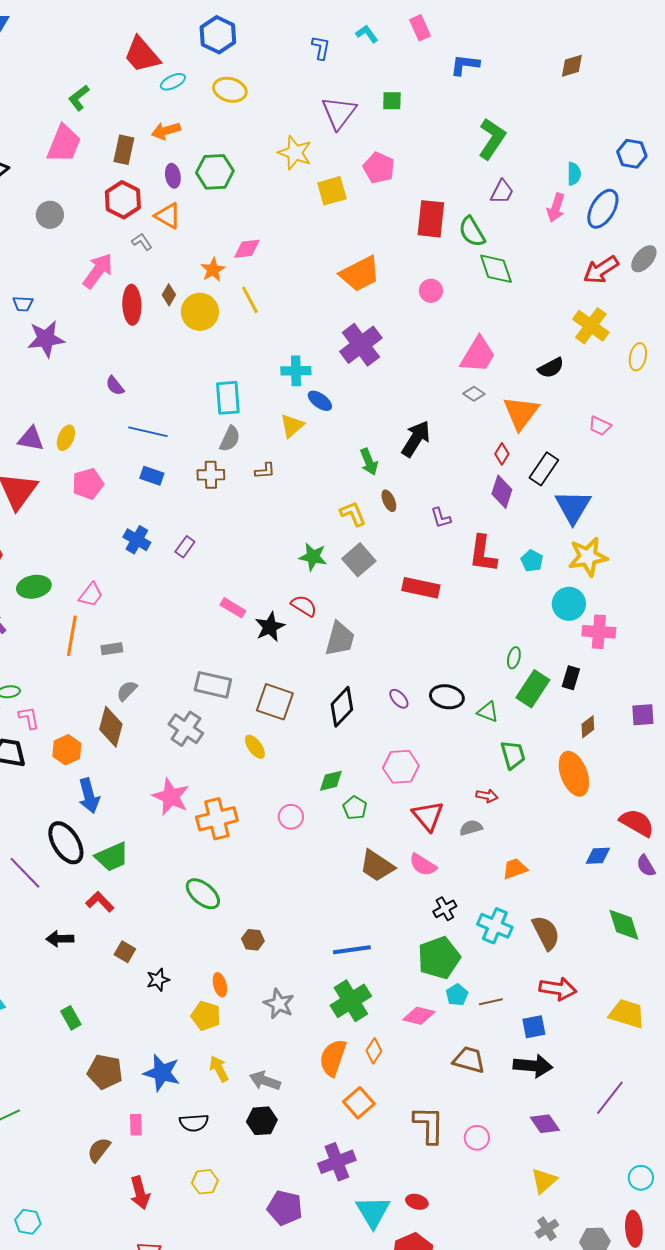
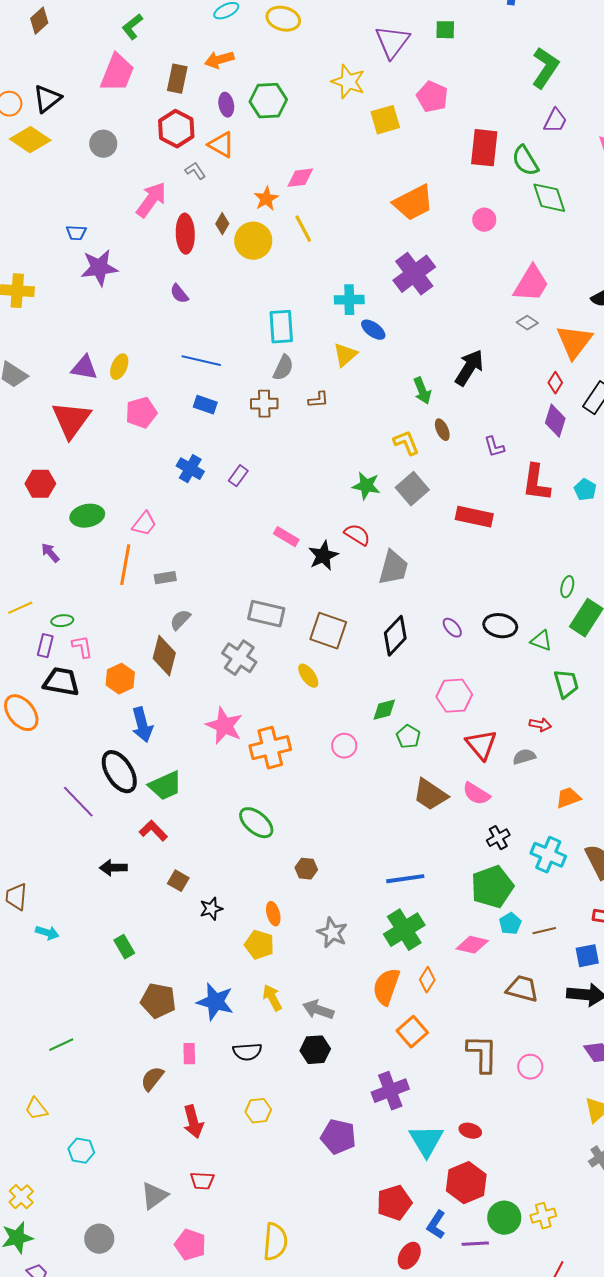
purple semicircle: (115, 386) -> (179, 294), moved

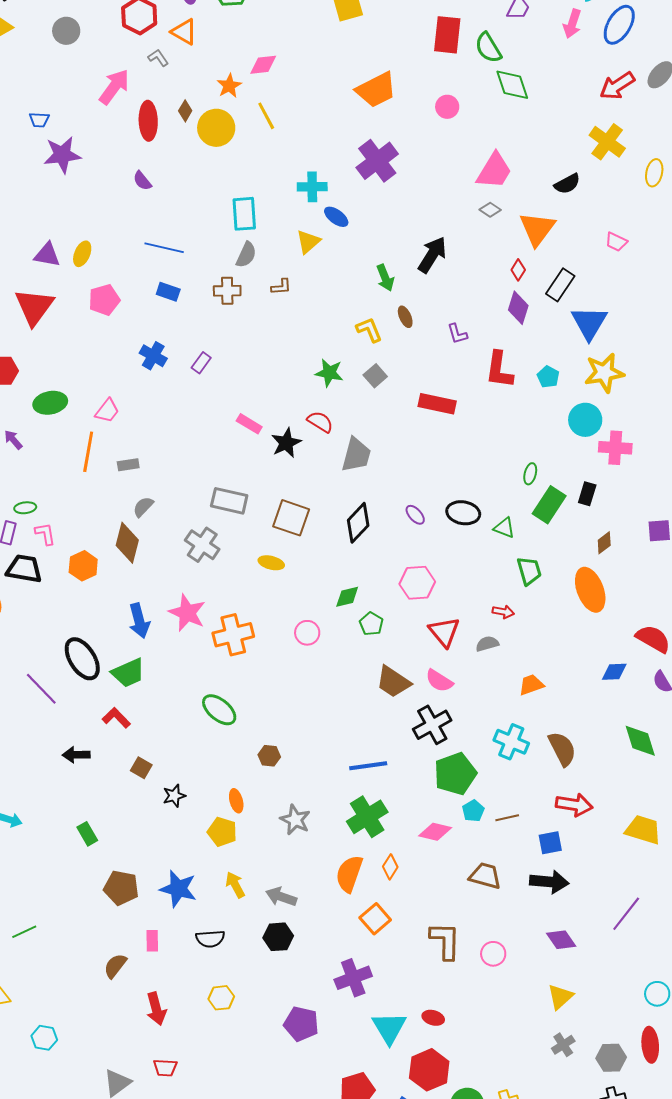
gray square: (412, 489) -> (375, 376), size x0.7
yellow ellipse: (308, 676) -> (271, 563), turned -40
blue arrow: (142, 725) -> (139, 621), moved
black cross: (498, 838) -> (432, 725), moved, size x1.6

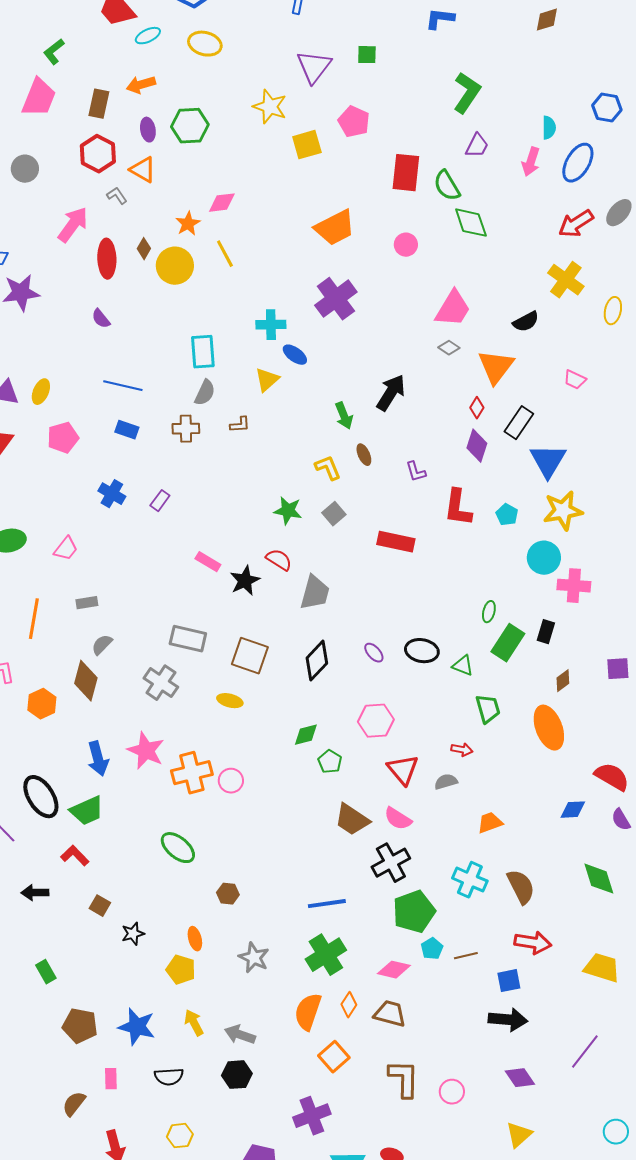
orange line: (88, 452) -> (34, 619), moved
pink circle: (307, 633) -> (231, 781), moved
brown trapezoid: (485, 876) -> (390, 1014), moved

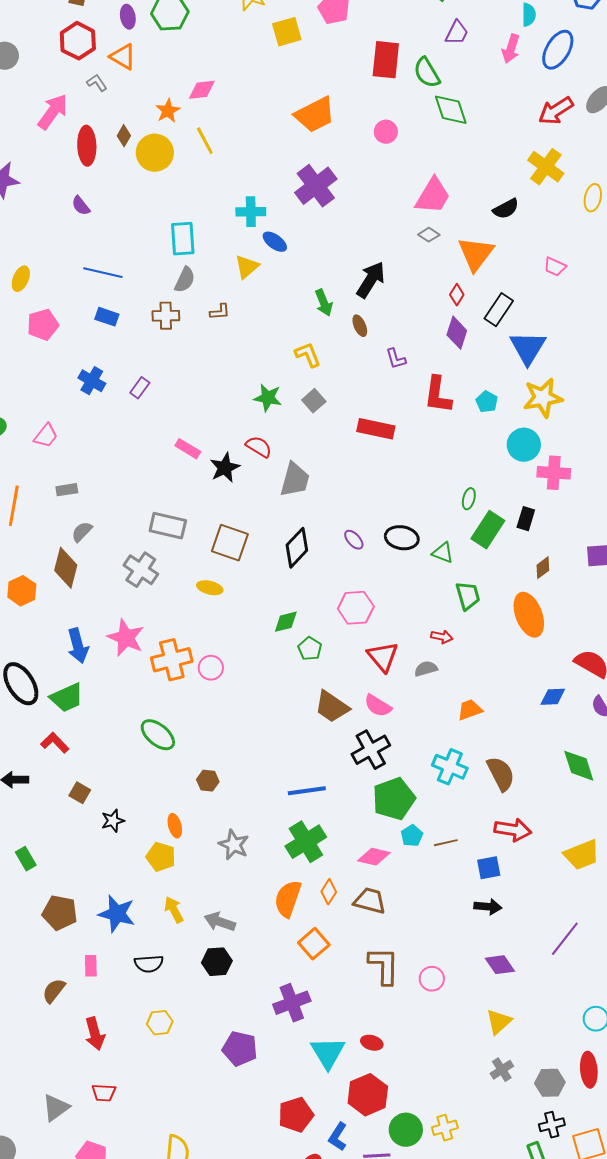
brown ellipse: (364, 455) -> (360, 326), moved
yellow trapezoid: (602, 968) -> (582, 855), turned 141
black arrow: (508, 1020) -> (488, 907), size x0.7

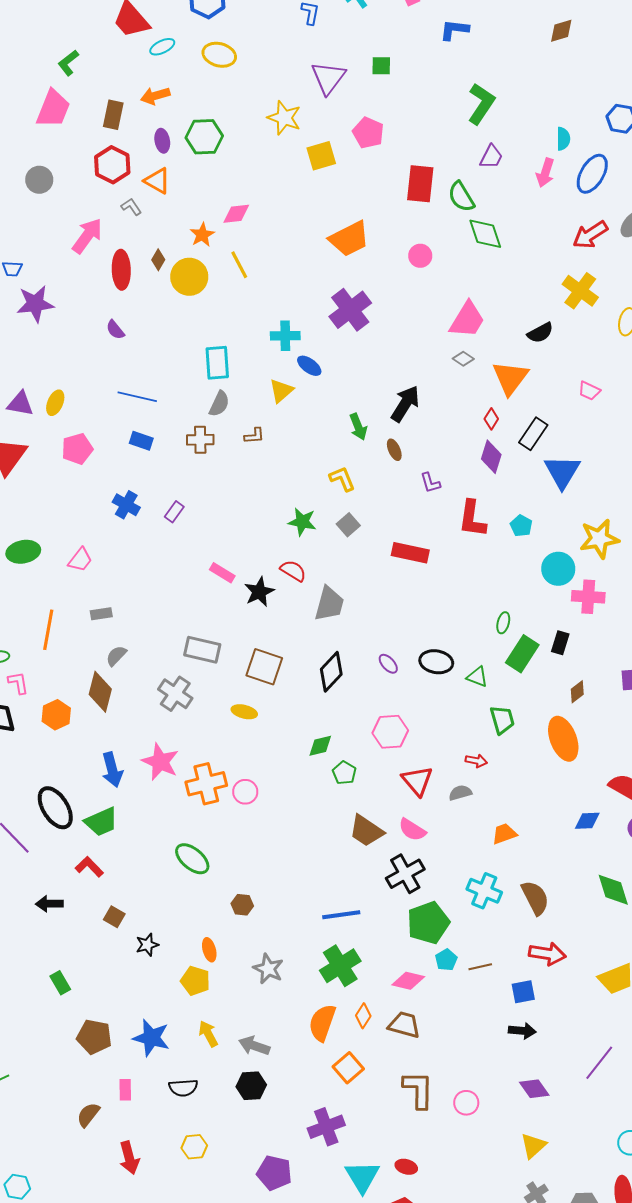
yellow star: (543, 398) -> (599, 539), moved

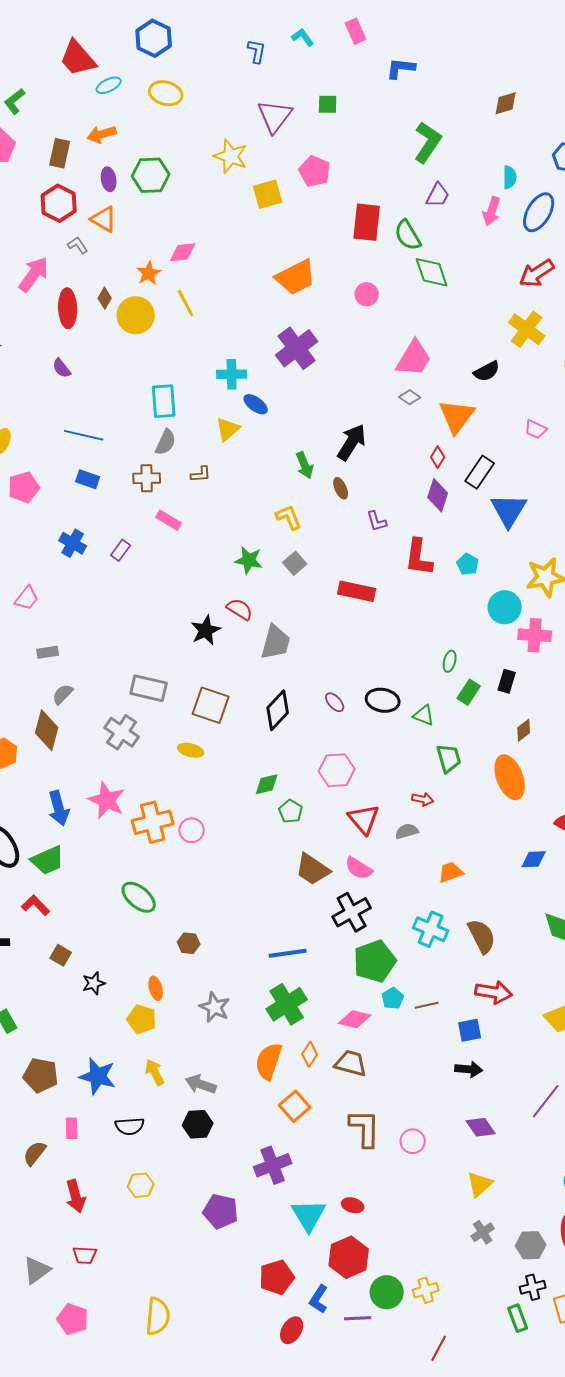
brown diamond: (561, 31) -> (506, 103), moved
pink rectangle: (222, 573) -> (169, 520), moved
green rectangle: (522, 654) -> (469, 692), size x0.7

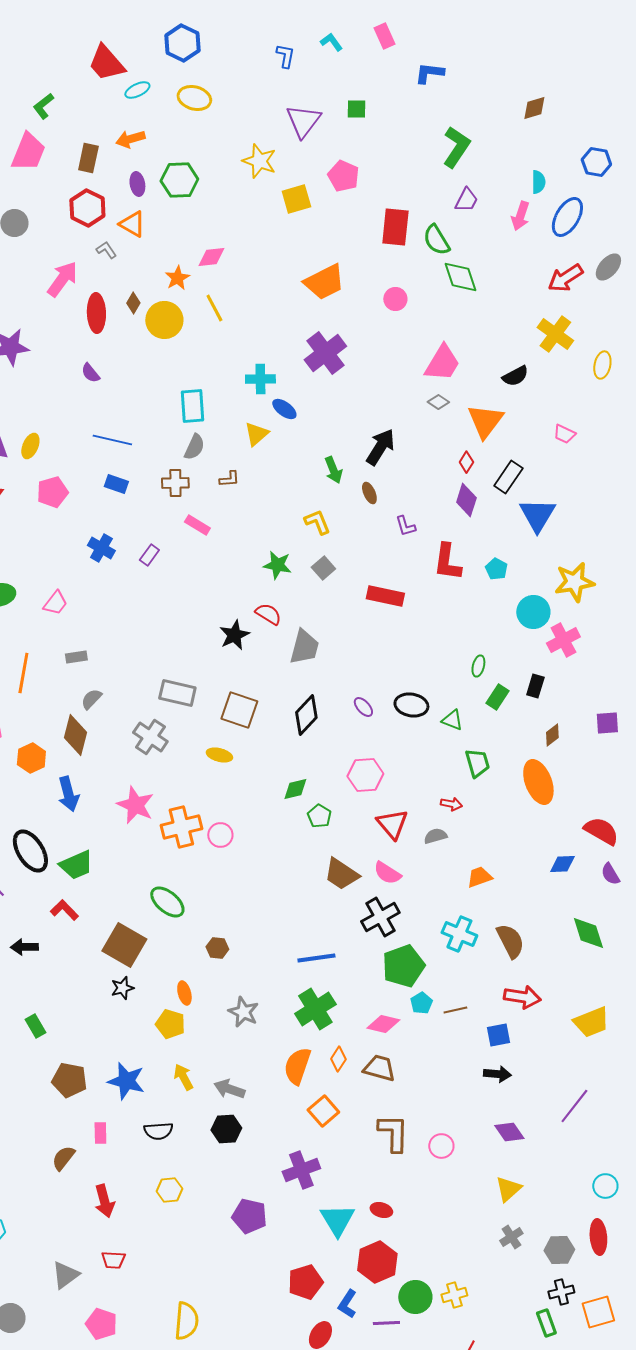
pink cross: (535, 635) -> (563, 640), turned -32
blue arrow: (59, 808) -> (68, 794), moved
brown square: (61, 955) -> (124, 945), moved, size x2.0

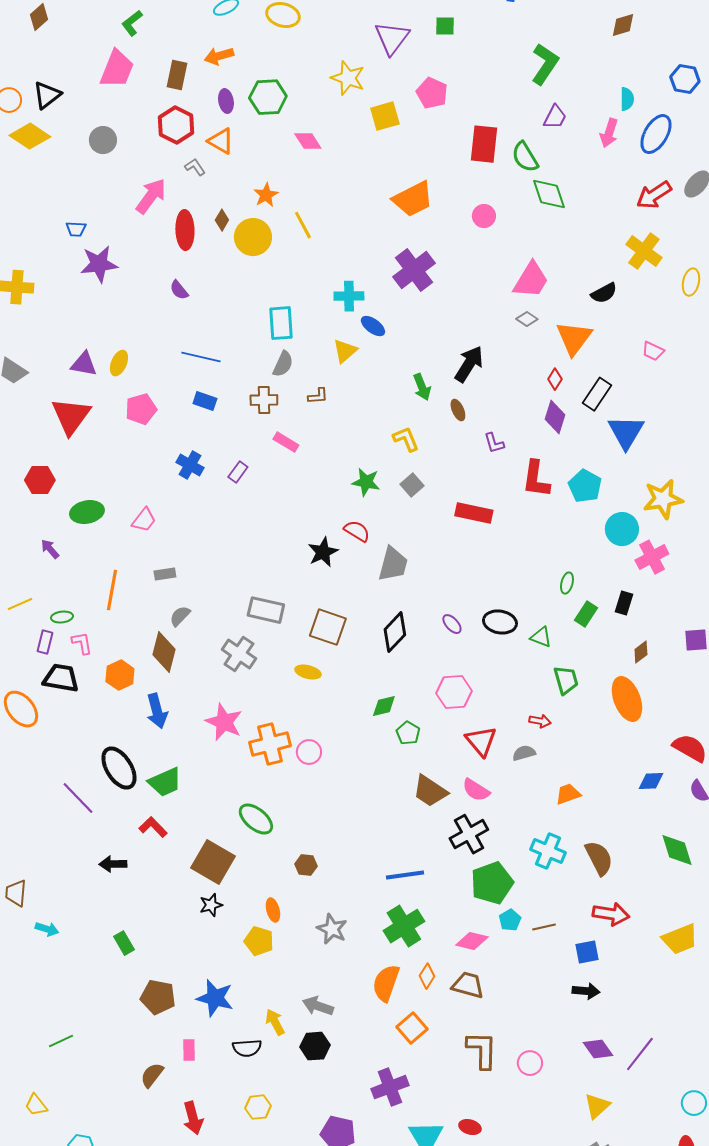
pink diamond: (211, 257) -> (308, 141), moved, turned 64
cyan pentagon: (496, 569) -> (585, 486), size x1.5
yellow arrow: (183, 1077) -> (275, 1022), moved
purple line: (574, 1106) -> (640, 1054), moved

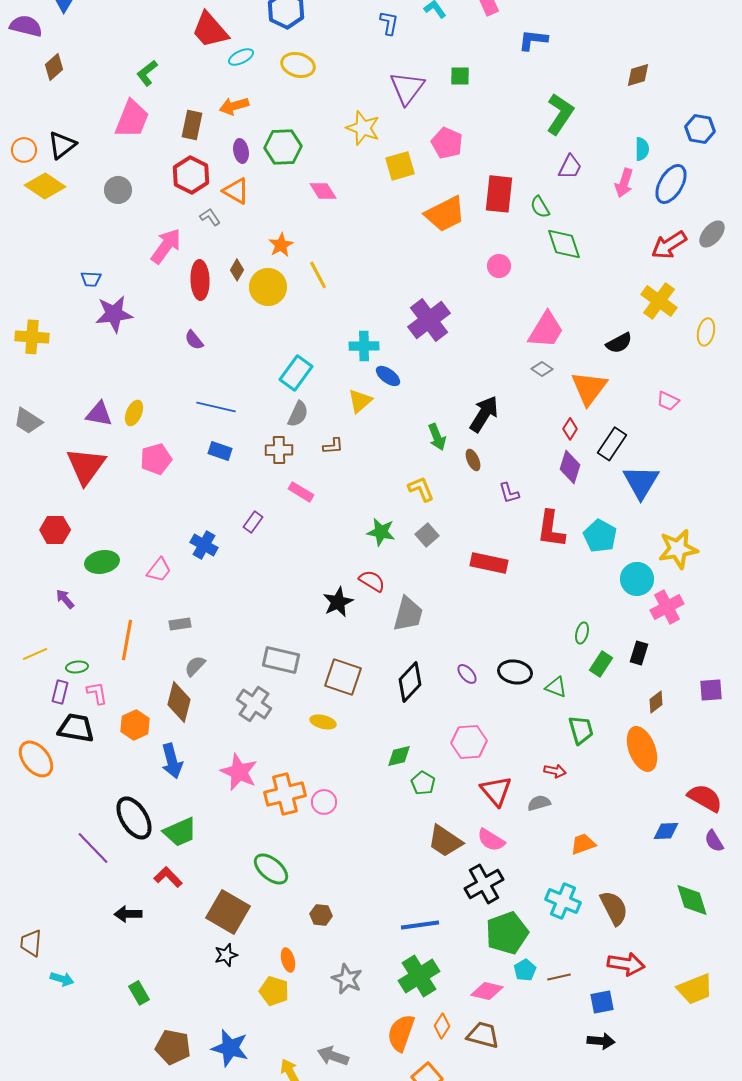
green semicircle: (525, 157) -> (540, 207), size x0.7
orange trapezoid: (413, 199) -> (445, 214), moved
cyan rectangle: (281, 323) -> (296, 373), turned 40
blue cross: (190, 465) -> (204, 545), moved

